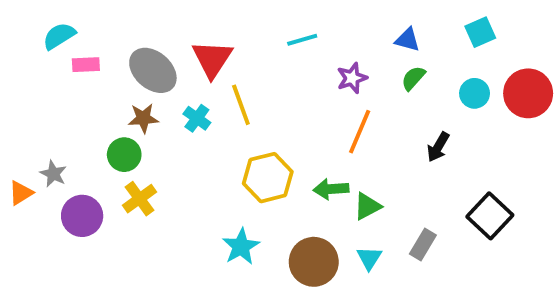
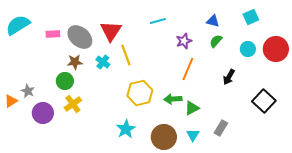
cyan semicircle: (59, 36) -> (18, 25), moved, size x1.4
pink rectangle: (86, 65) -> (53, 34), moved
black square: (490, 216) -> (264, 101), moved

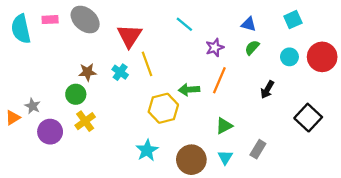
cyan line: (158, 21) -> (184, 24), turned 56
cyan semicircle: (18, 25) -> (21, 29), turned -70
pink rectangle: (53, 34) -> (50, 20), moved
gray ellipse: (80, 37) -> (85, 20), moved
green arrow: (173, 99) -> (189, 90), moved

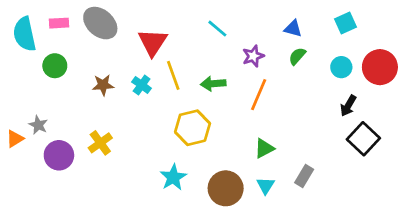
green arrow: (189, 90) -> (213, 84), moved
black arrow: (267, 90) -> (348, 106), moved
green circle: (76, 94) -> (55, 66), moved

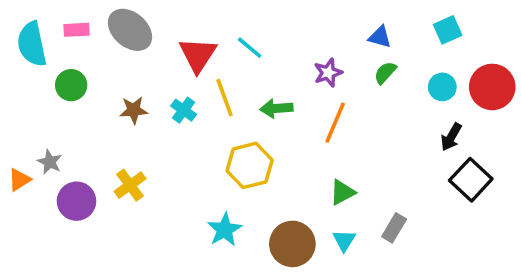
cyan line: (217, 29) -> (250, 48), moved

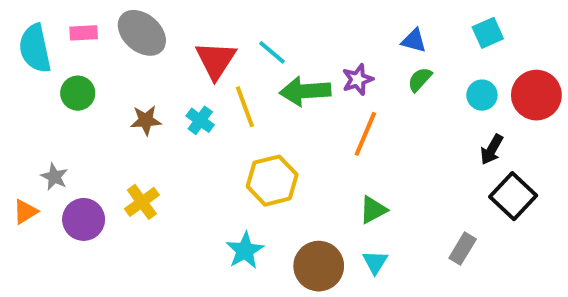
green arrow: (276, 108) -> (305, 91), moved, size x1.4
orange triangle: (19, 180) -> (25, 212), moved
gray rectangle: (394, 228) -> (463, 249), moved

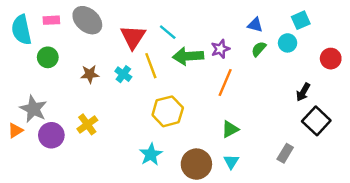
cyan circle: (482, 95) -> (288, 43), moved
red circle: (536, 95) -> (331, 59), size x0.7
gray star: (54, 177) -> (33, 109), size x1.6

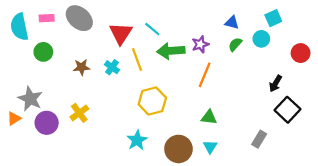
green triangle: (230, 129) -> (209, 117), turned 35

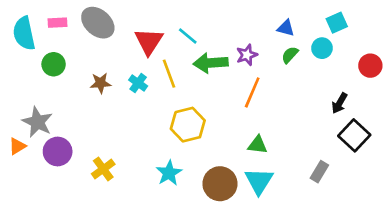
yellow cross: (79, 113) -> (103, 169), moved
cyan triangle: (210, 147) -> (259, 181), size x1.6

